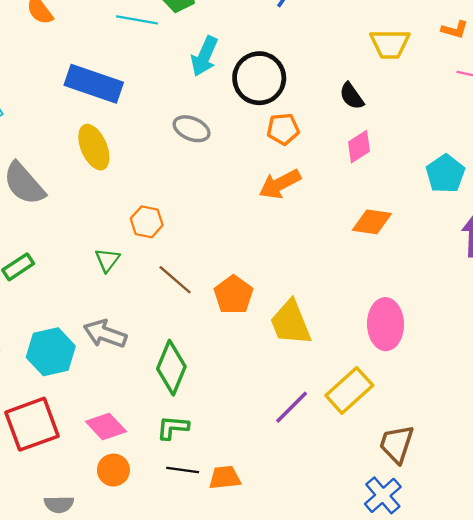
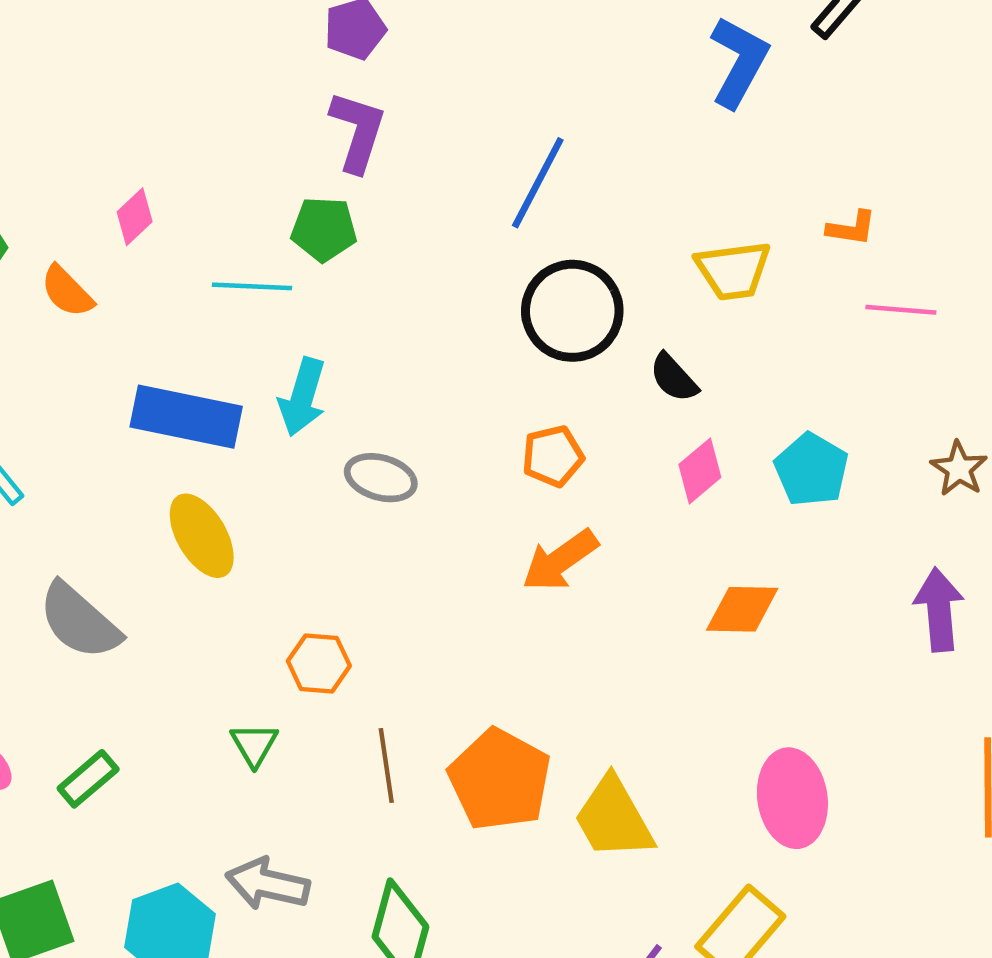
cyan arrow: (204, 56) -> (302, 397), moved
black circle: (259, 78) -> (572, 311), moved
cyan pentagon: (445, 174) -> (811, 470), moved
brown line: (175, 280) -> (386, 765), turned 48
orange pentagon: (233, 295) -> (500, 780), size x1.4

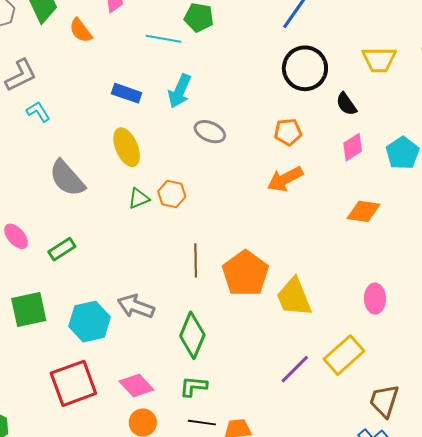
blue rectangle: (186, 417) -> (127, 93), size x0.6
orange hexagon: (319, 663) -> (172, 194), moved
green triangle: (254, 745) -> (139, 198), moved, turned 30
pink ellipse: (792, 798) -> (375, 299), size x0.7

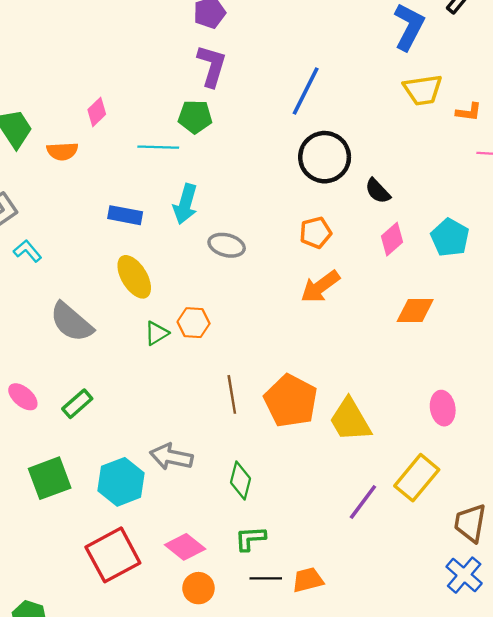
orange semicircle: (81, 30) -> (62, 151), turned -48
yellow trapezoid: (379, 60) -> (423, 90), moved
green diamond: (192, 335) -> (240, 480), size x0.7

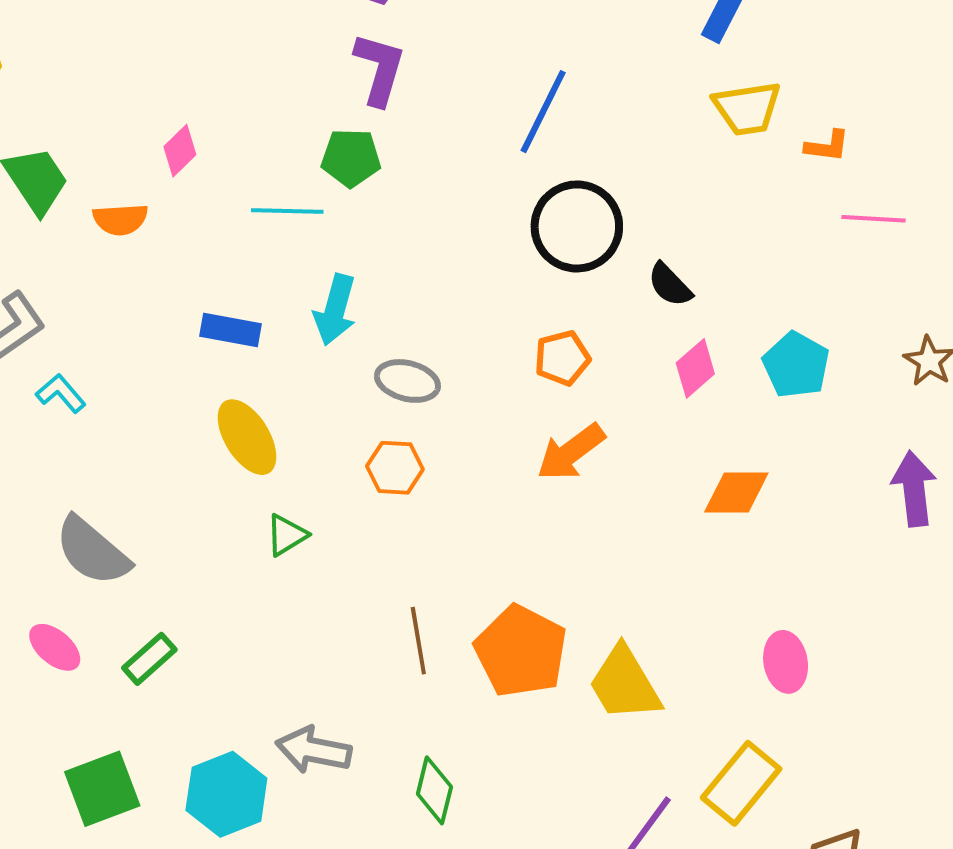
gray semicircle: (71, 322) -> (92, 551), moved
orange hexagon: (194, 323) -> (395, 468), moved

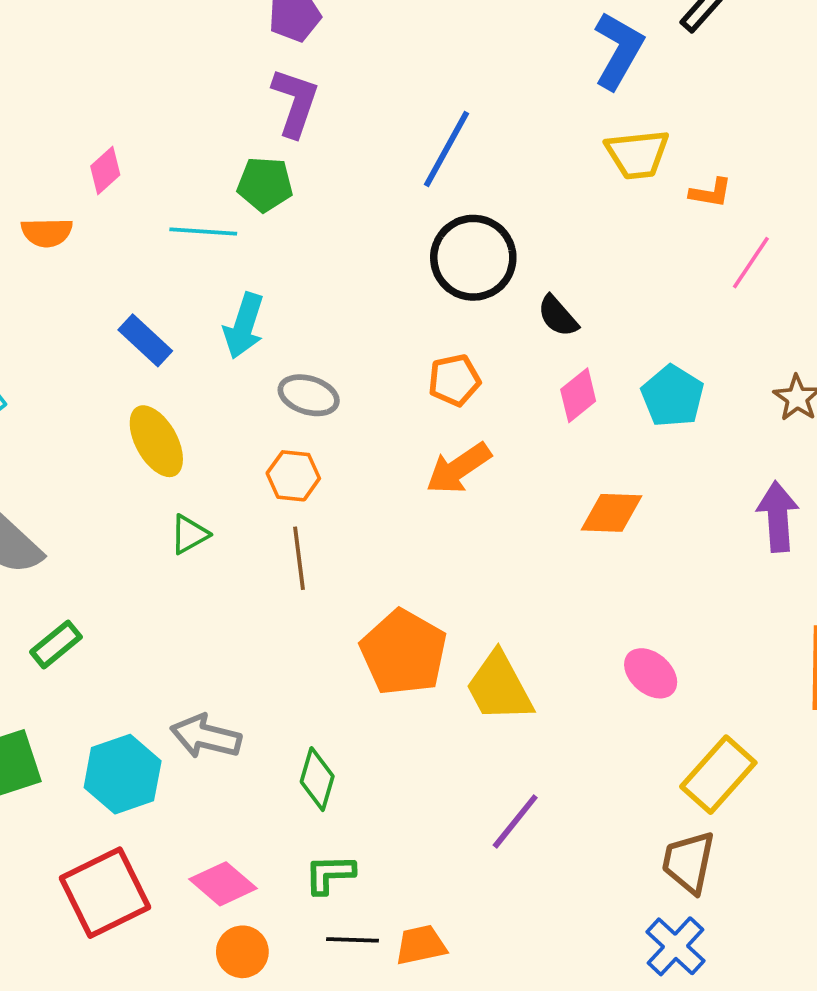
pink line: (873, 219) -> (751, 263), turned -62
blue rectangle: (230, 330) -> (145, 340), turned 30
brown line: (418, 641) -> (299, 558), moved
pink ellipse: (786, 662) -> (651, 673), turned -42
yellow rectangle: (741, 783) -> (718, 775), moved

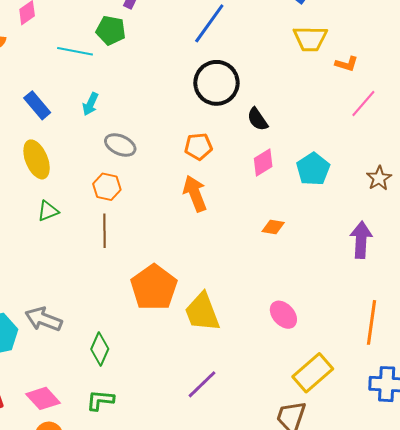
cyan arrow: (244, 326) -> (90, 104), size x0.7
orange arrow: (459, 468) -> (195, 194), turned 96
orange diamond: (612, 513) -> (273, 227), size x0.7

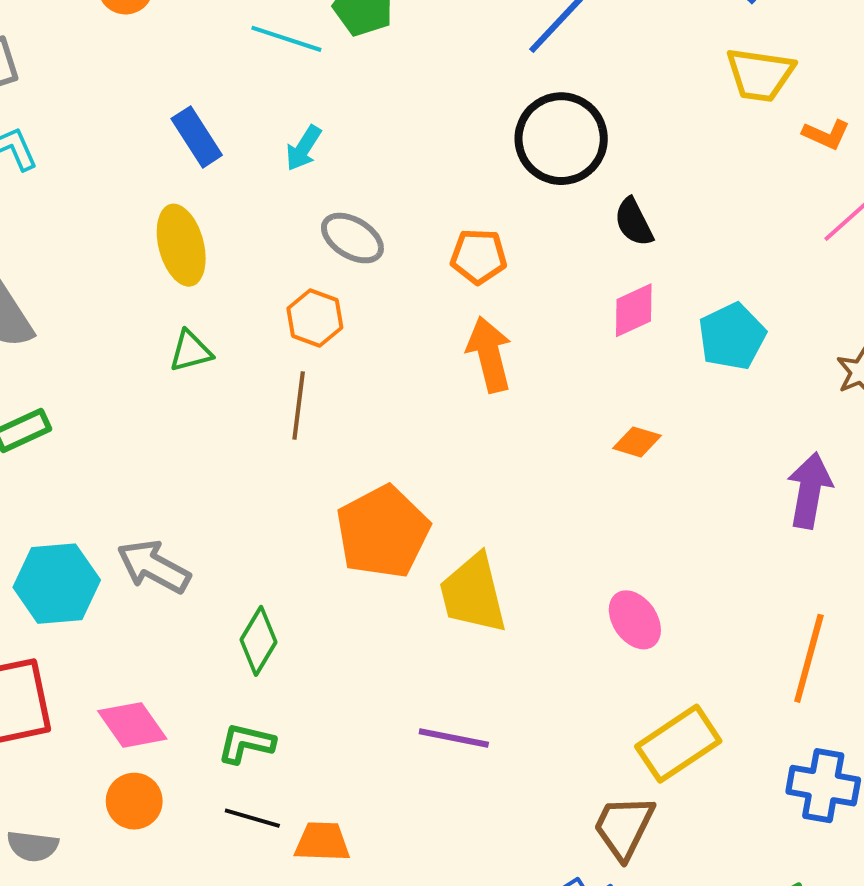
orange pentagon: (198, 146) -> (479, 256), moved
purple line: (202, 384) -> (454, 738), turned 48

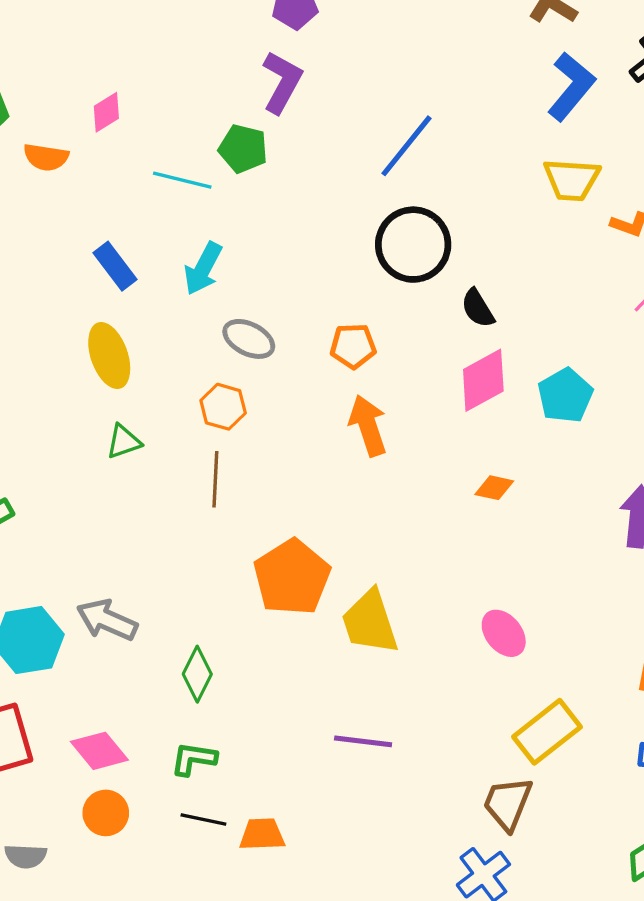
cyan arrow: (303, 148) -> (203, 269), size x1.4
pink diamond: (634, 310) -> (483, 380), size x1.4

